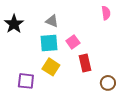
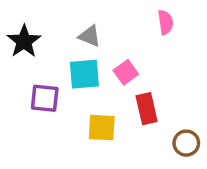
pink semicircle: (106, 13) -> (166, 22), moved
yellow square: (51, 67) -> (102, 128), moved, turned -30
purple square: (26, 81) -> (45, 98), moved

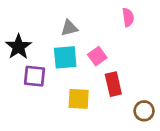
gray triangle: (90, 36) -> (69, 28), turned -36
black star: (24, 41) -> (18, 47), moved

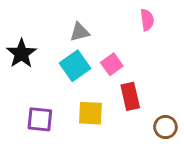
cyan square: (65, 57) -> (75, 66), turned -30
purple square: (35, 76) -> (40, 119), moved

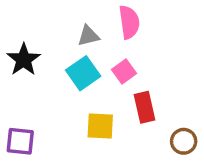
pink semicircle: (147, 20) -> (129, 22), moved, size x1.4
purple square: (40, 119) -> (20, 141), moved

